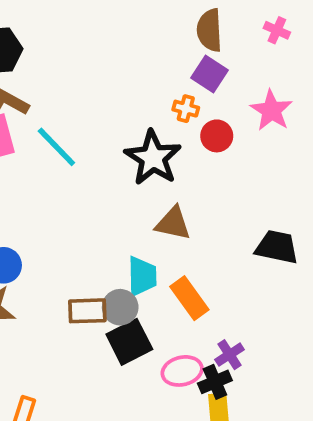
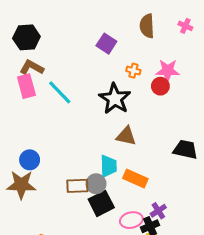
purple square: (209, 74) -> (106, 44), moved
pink star: (271, 110) -> (168, 71), moved, turned -30
red circle: (217, 136) -> (160, 86), moved
orange rectangle: (189, 298) -> (135, 179), turned -30

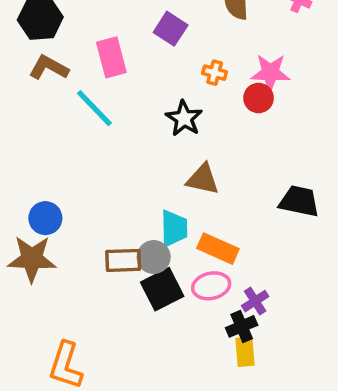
pink rectangle: (26, 86) -> (111, 57), moved
black star: (115, 99) -> (184, 118), size x0.7
pink ellipse: (131, 220) -> (211, 286), moved

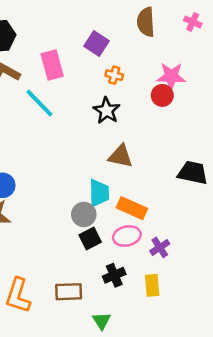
orange cross: (215, 73) -> (114, 75), moved
brown rectangle: (123, 260) -> (69, 292), moved
black square: (162, 289) -> (90, 239), size x0.7
black cross: (242, 326) -> (114, 275), moved

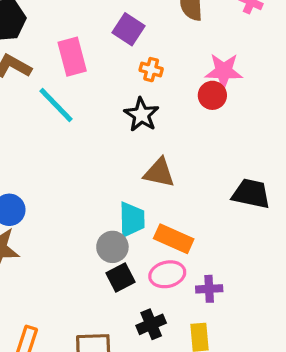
purple cross: (160, 247) -> (209, 289), turned 30

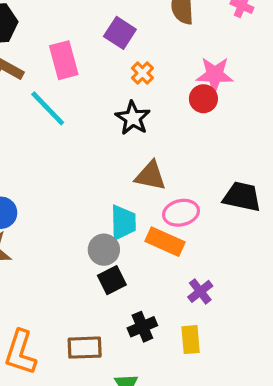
orange cross: (151, 70) -> (142, 73), turned 30
pink ellipse: (167, 274) -> (181, 213), moved
purple cross: (209, 289) -> (200, 291), turned -35

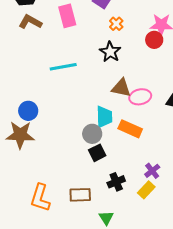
cyan line: (48, 108) -> (63, 67), moved, turned -56
pink ellipse: (181, 213) -> (140, 97), moved
purple cross: (200, 291) -> (152, 171), moved
yellow rectangle: (191, 340) -> (146, 190), turned 48

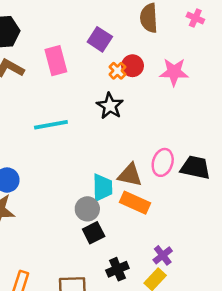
red circle: (154, 40) -> (133, 66), moved
brown triangle: (121, 88) -> (130, 175), moved
pink ellipse: (140, 97) -> (163, 162), moved, turned -60

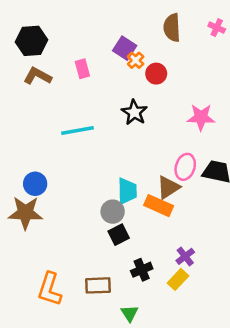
pink rectangle: (56, 61) -> (82, 69), size x0.7
orange cross: (117, 71) -> (136, 60), moved
pink star: (174, 72) -> (201, 117), moved
brown triangle: (130, 175) -> (168, 187), moved, turned -45

